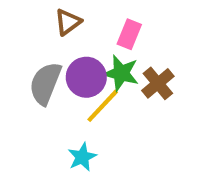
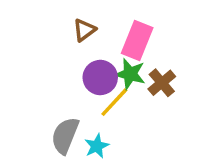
pink rectangle: (129, 34) -> (137, 41), size x1.5
gray semicircle: (45, 83) -> (65, 136), moved

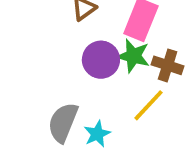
brown cross: (162, 83) -> (168, 65), turned -32
yellow line: (114, 102) -> (149, 105), moved

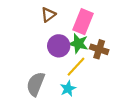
yellow line: (149, 105) -> (76, 67), moved
cyan star: (97, 134) -> (68, 89), moved

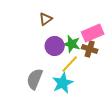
pink rectangle: (83, 22) -> (93, 33), moved, turned 45
cyan star: (68, 89) -> (63, 83), size x1.5

